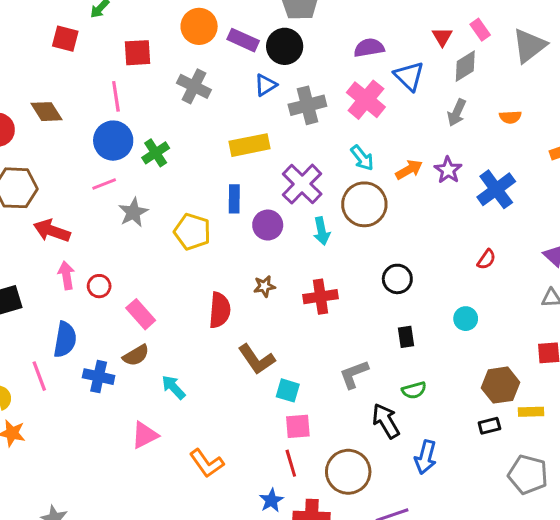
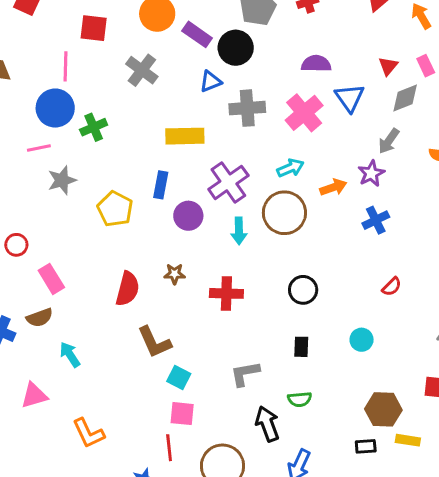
cyan arrow: (362, 158) -> (290, 168), turned -85
purple star: (448, 170) -> (371, 173), moved
blue cross: (496, 189) -> (376, 220), moved, size x0.7

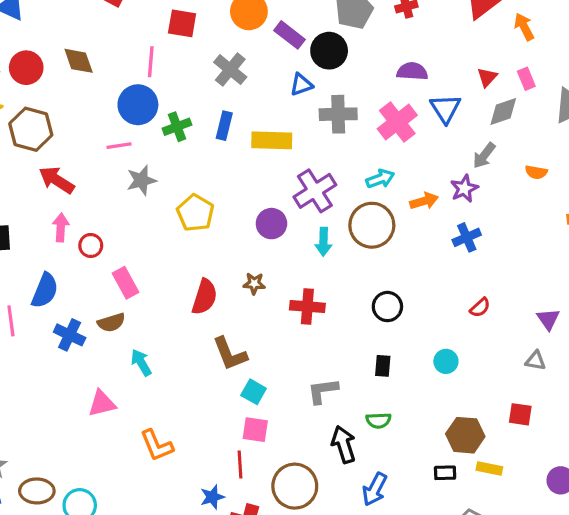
blue rectangle: (161, 185) -> (224, 126), moved

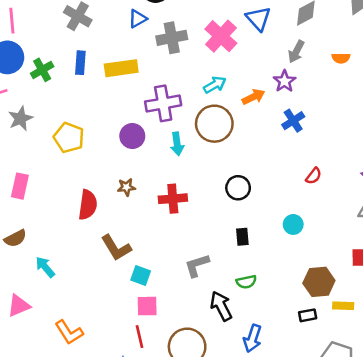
purple cross: (315, 191) -> (163, 103), turned 32
pink rectangle: (125, 283) -> (20, 186), moved, turned 50

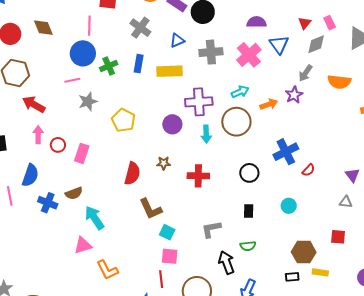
blue triangle: (138, 19) -> (177, 40), moved
orange semicircle: (341, 58) -> (339, 82), size x1.6
blue cross: (293, 121) -> (286, 152), moved, size x1.4
cyan arrow: (45, 267) -> (94, 218), size x1.4
pink triangle: (19, 306) -> (83, 245), moved

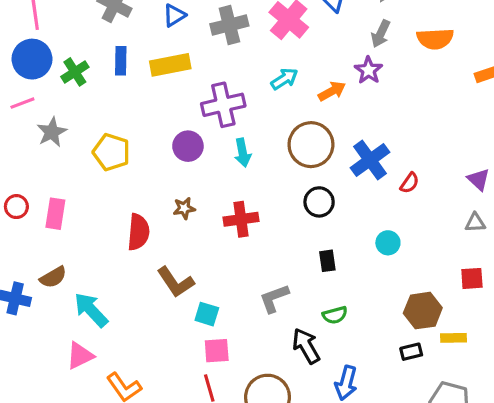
brown circle: (236, 122) -> (311, 145), moved

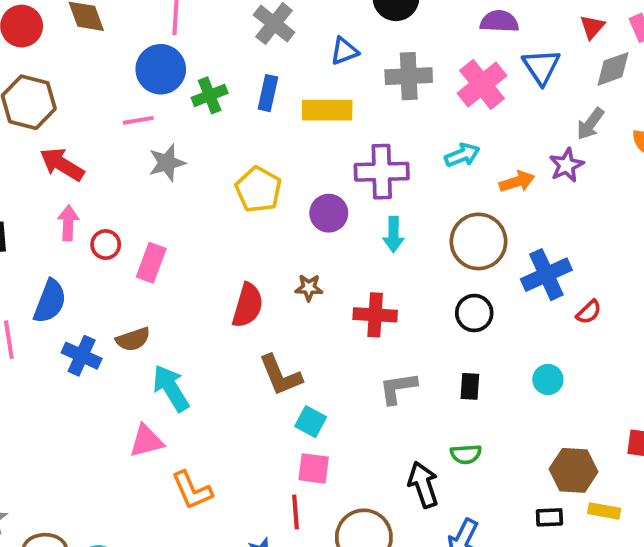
yellow pentagon: (111, 152) -> (258, 190), moved
gray L-shape: (274, 298) -> (398, 388), moved

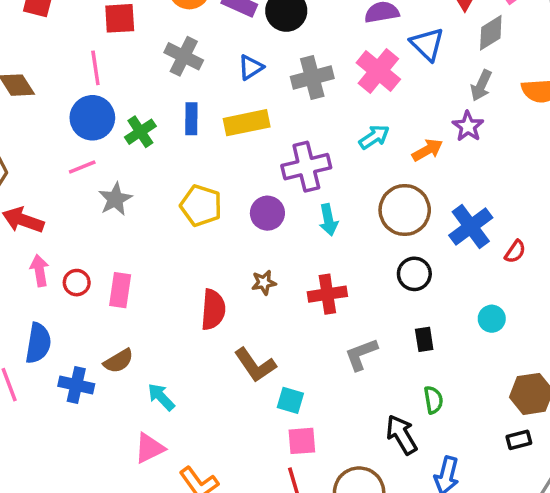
cyan arrow: (171, 388) -> (161, 397), size x0.7
green semicircle: (466, 454) -> (433, 400), turned -84

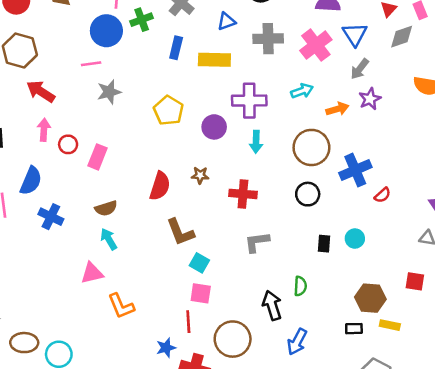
gray arrow: (481, 85) -> (360, 69), moved
green cross: (140, 132) -> (142, 20), moved
black rectangle: (424, 339) -> (324, 244), moved
brown semicircle: (119, 361) -> (106, 208), moved

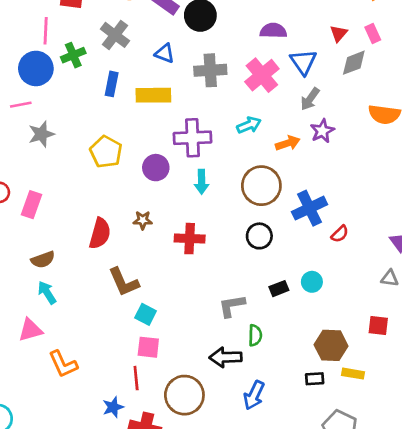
blue triangle: (226, 21) -> (165, 53), turned 42
gray L-shape: (257, 242) -> (232, 306), moved
black rectangle: (324, 244) -> (279, 289), turned 66
black arrow: (272, 305) -> (226, 357), turned -72

